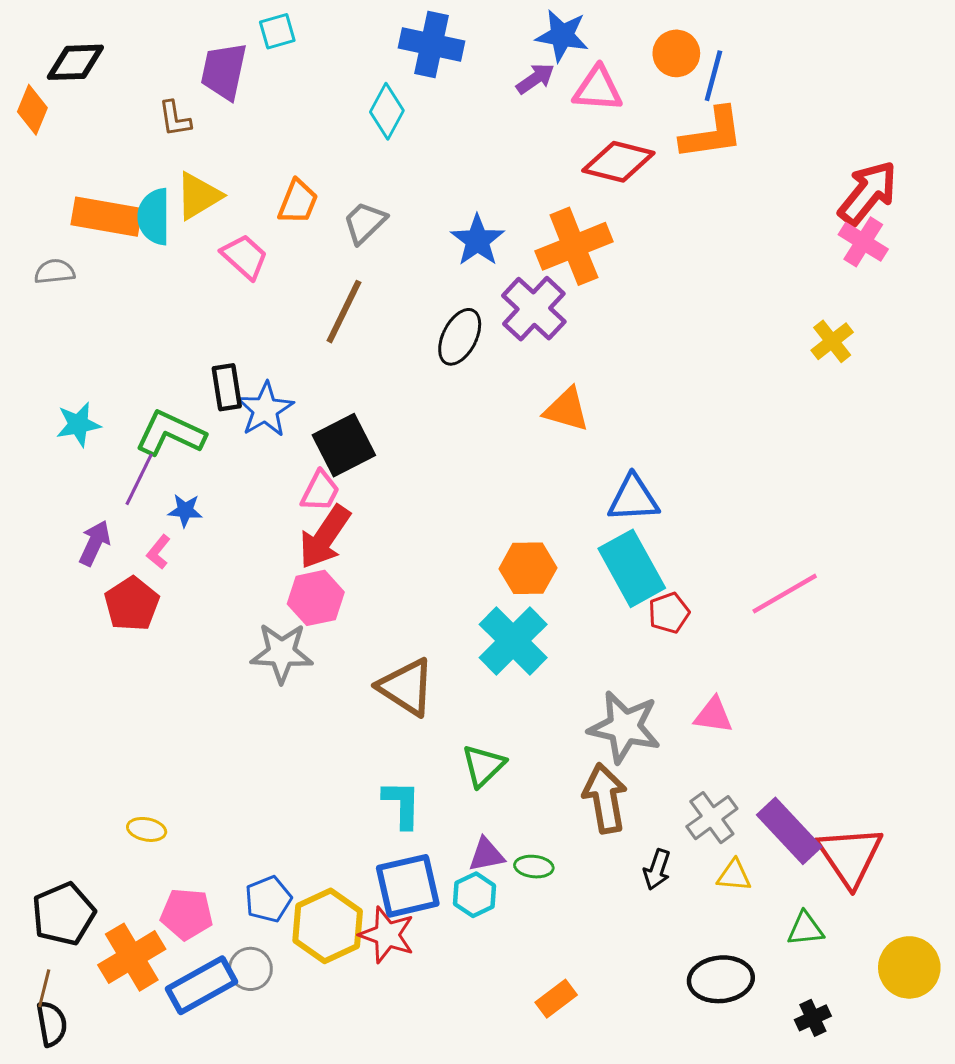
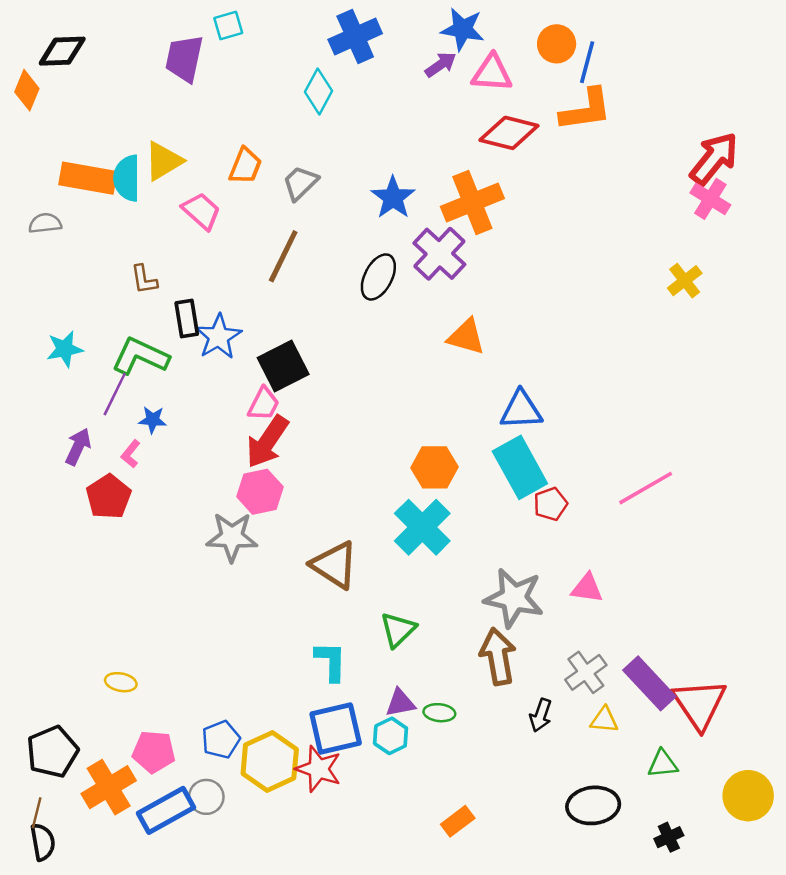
blue cross: (431, 45) -> (355, 37), turned -36
brown L-shape: (175, 119) -> (144, 279), moved

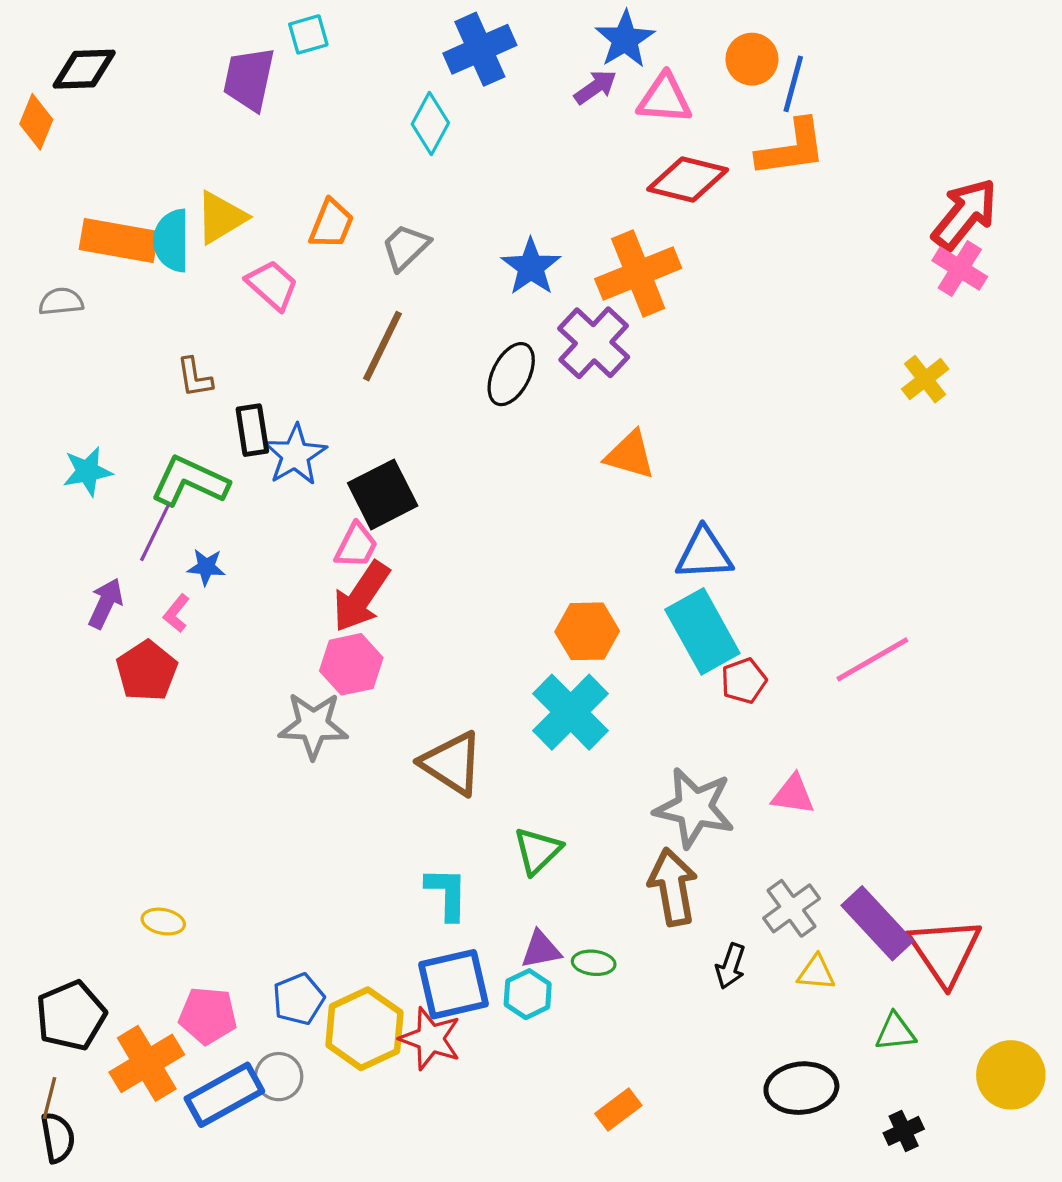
blue star: (463, 29) -> (625, 39), turned 30

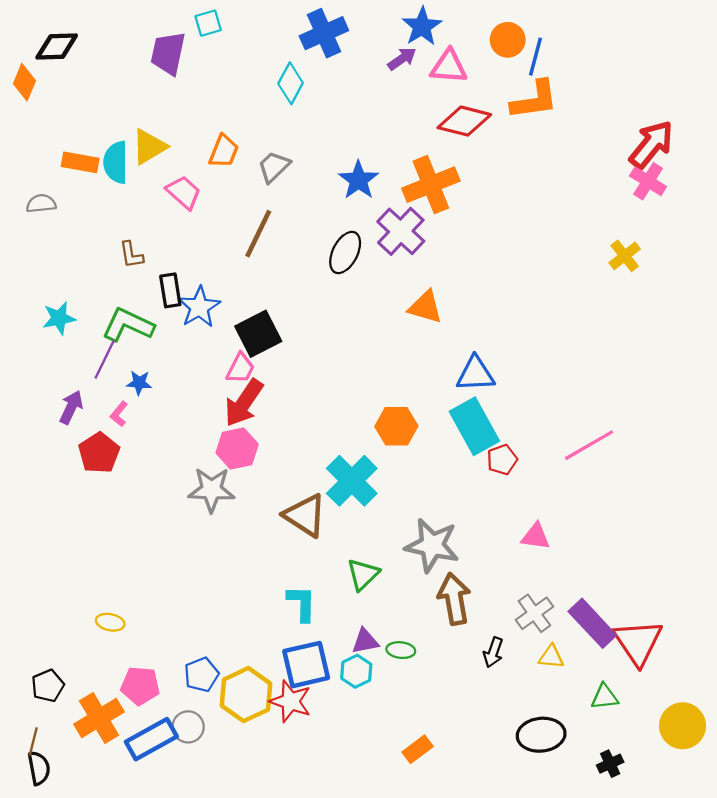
orange rectangle: (119, 241) -> (80, 162), size x0.7
cyan cross: (571, 712) -> (352, 481), moved
gray star: (694, 808) -> (432, 545), moved
black pentagon: (71, 1016) -> (48, 686), size x0.7

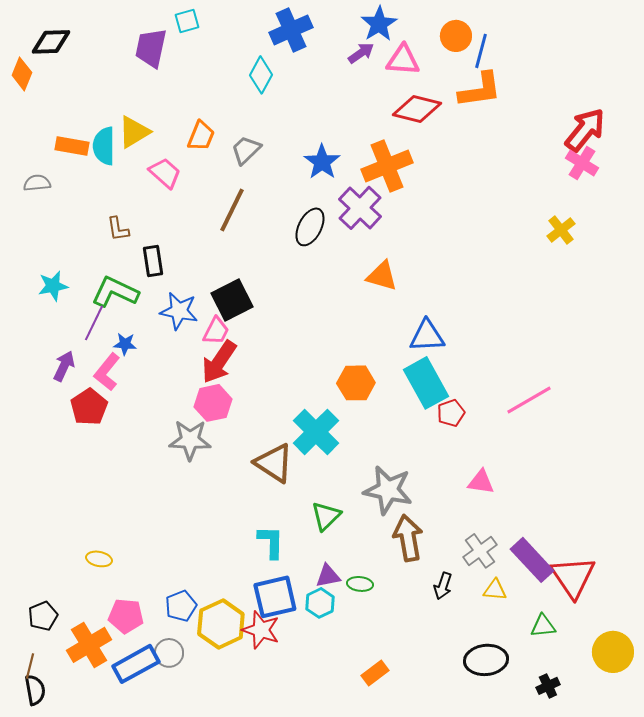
blue star: (199, 307) -> (179, 311), moved, turned -30
pink L-shape: (119, 414) -> (107, 372), size x1.6

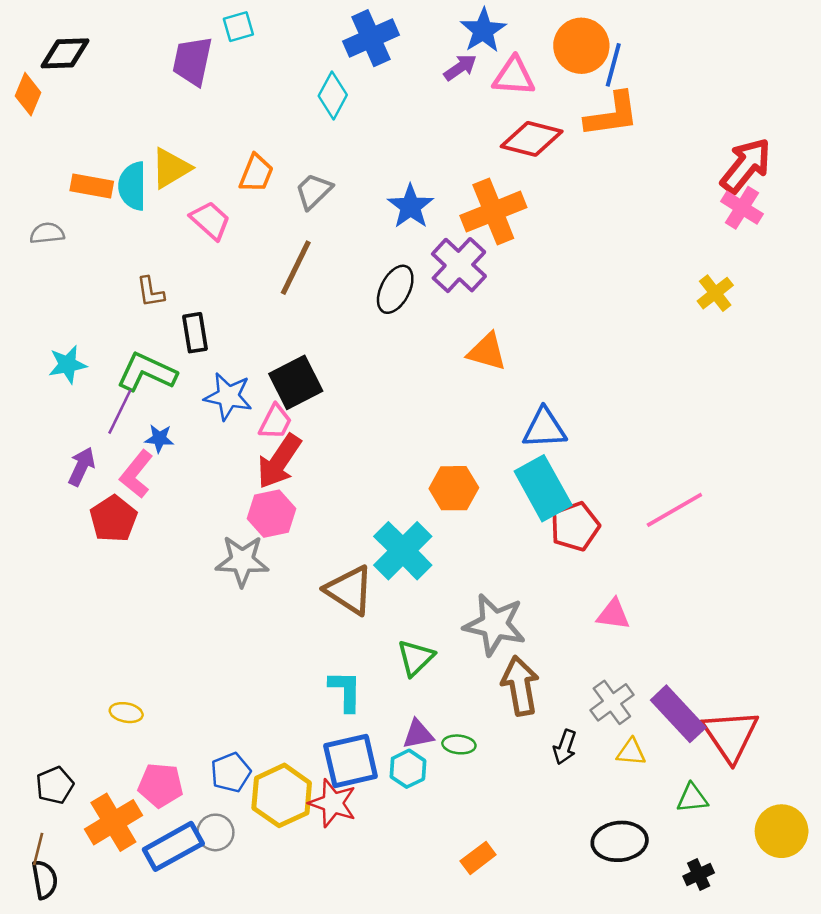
orange circle: (456, 36) -> (581, 46), size x1.4
red pentagon: (451, 413) -> (575, 526), size x1.4

